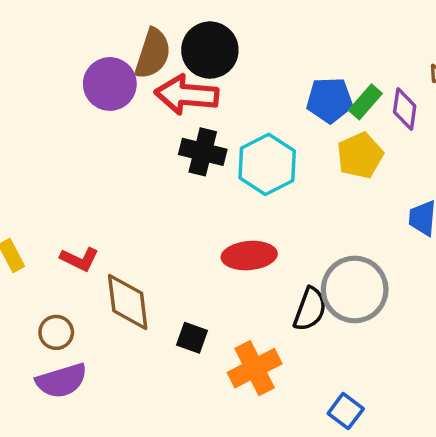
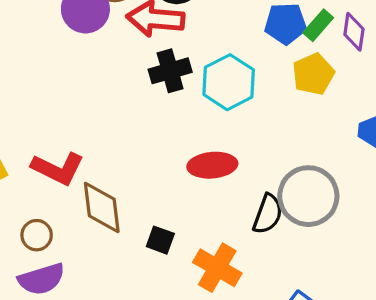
black cross: (203, 152) -> (170, 71), turned -30
red L-shape: (79, 259) -> (58, 168), size x1.5
orange cross: (255, 368) -> (217, 268), turned -33

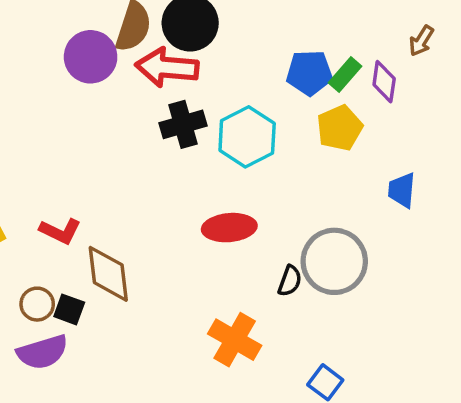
red L-shape: (58, 168) -> (60, 231), size x0.7
black semicircle: (268, 214) -> (290, 281), size x0.7
black square: (160, 240) -> (69, 309), moved

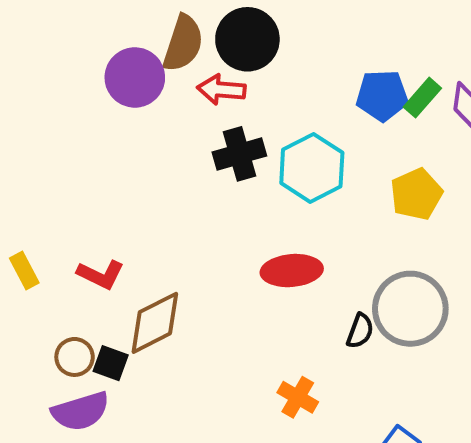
red arrow: (167, 67) -> (221, 90), size x0.7
yellow pentagon: (340, 128) -> (416, 194), moved
brown diamond: (108, 274) -> (155, 323), turned 70
orange cross: (235, 340) -> (298, 397), size x0.7

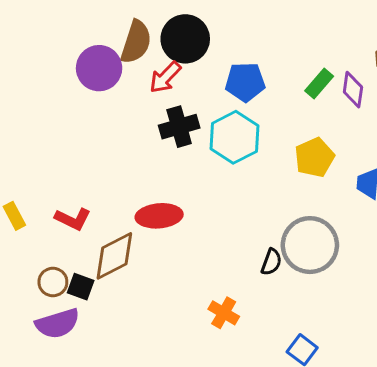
red arrow: (221, 90) -> (165, 77), turned -51
blue pentagon: (382, 96) -> (245, 82), moved
red ellipse: (292, 271) -> (159, 216), moved

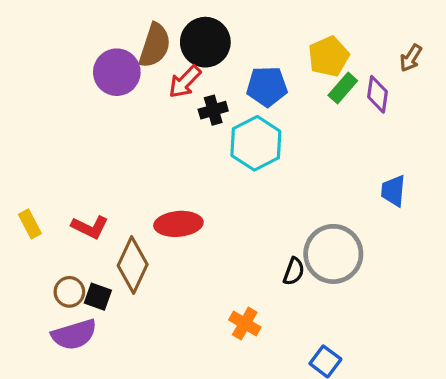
black cross: (179, 127) -> (213, 110), moved, size x0.7
yellow pentagon: (314, 157) -> (329, 56), moved
brown diamond: (114, 256) -> (133, 265), turned -38

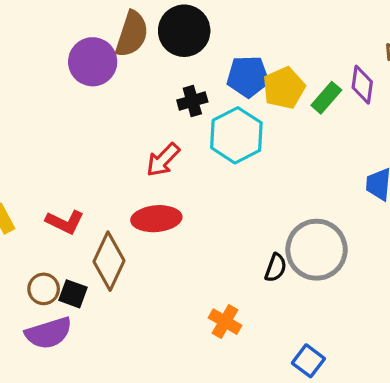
yellow pentagon: (329, 56) -> (284, 88), moved
red arrow: (185, 82) -> (163, 160), moved
green rectangle: (343, 88) -> (326, 98), moved

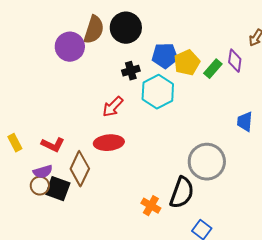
black semicircle: (276, 268) -> (182, 193), moved, size x1.8
black square: (73, 294) -> (58, 189), size x1.4
purple semicircle: (49, 333) -> (43, 172), moved, size x0.7

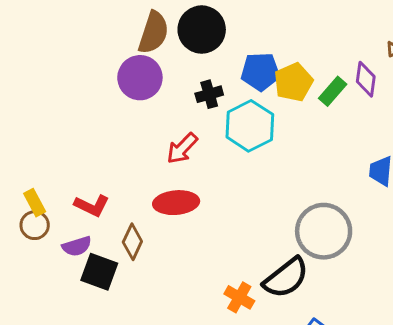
purple circle: (70, 47) -> (140, 78), moved
brown diamond: (80, 169) -> (132, 242), size x0.7
brown circle: (40, 186) -> (35, 225), moved
black semicircle: (182, 193) -> (286, 278), turned 32

